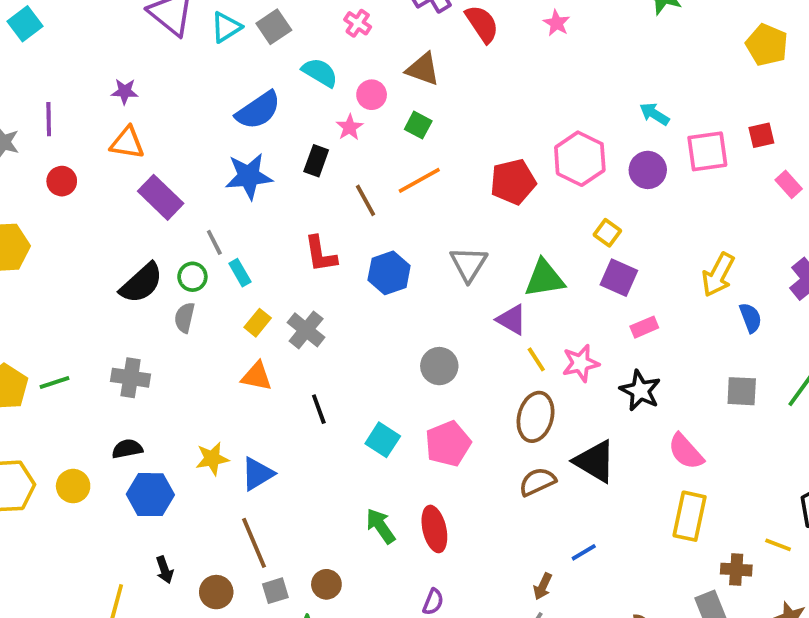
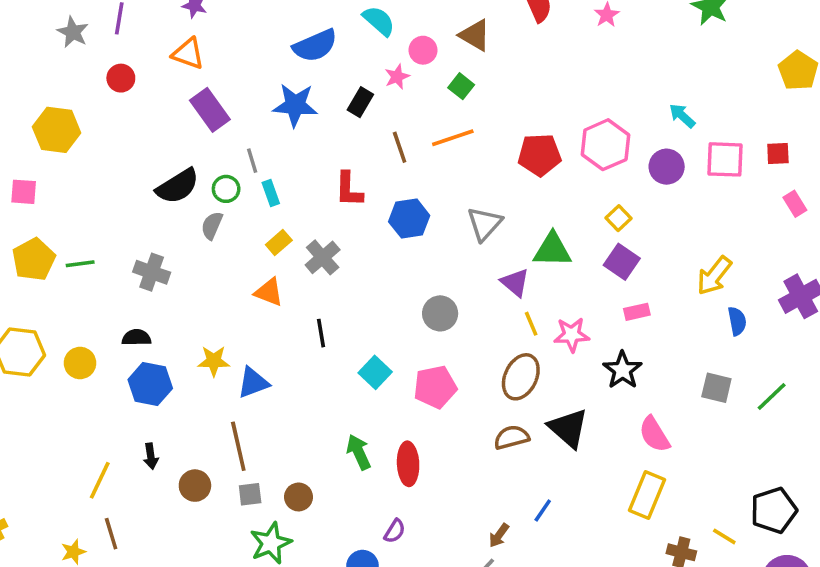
blue line: (584, 552) -> (543, 511), turned -35

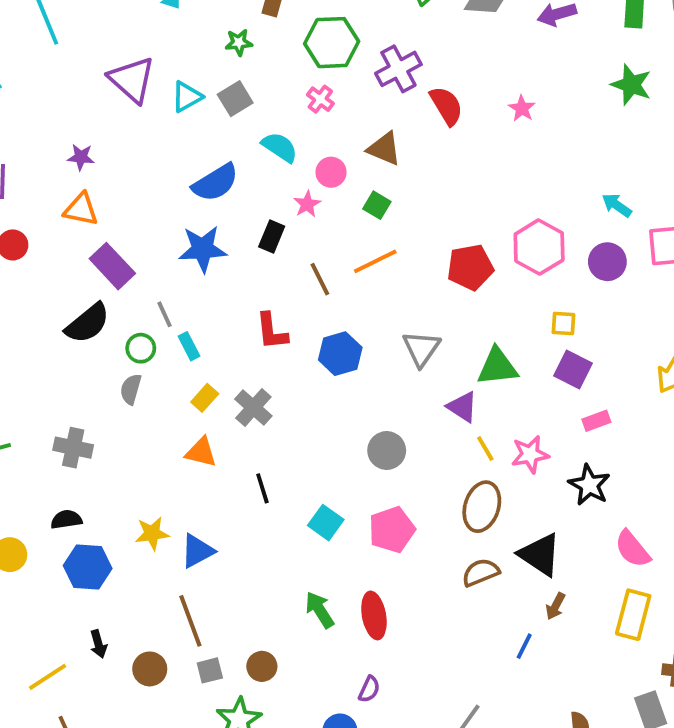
black semicircle: (178, 186) -> (88, 323), moved
yellow square: (619, 218) -> (563, 323), turned -35
yellow line: (100, 480) -> (48, 677), turned 39
brown arrow: (499, 535) -> (555, 606), moved

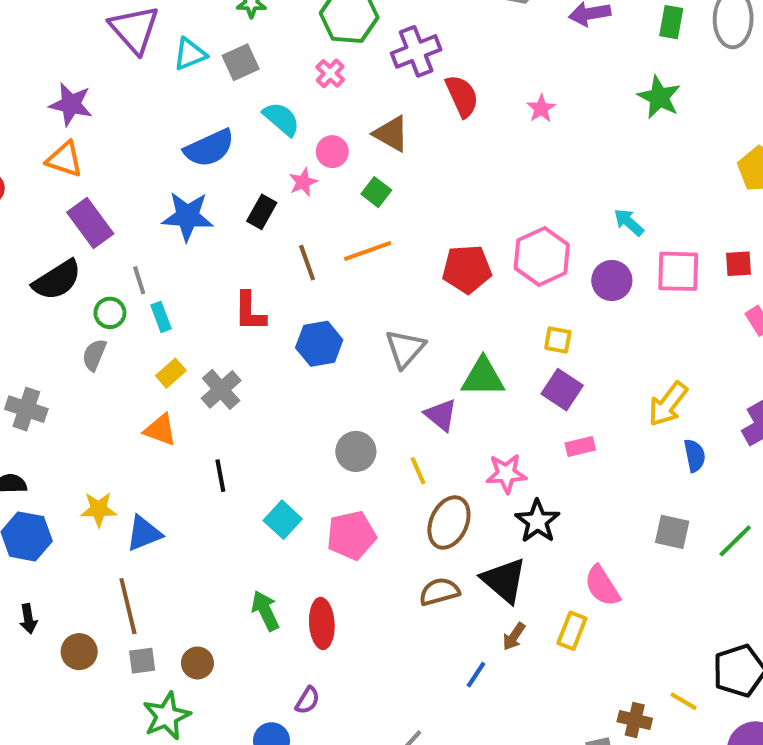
purple star: (81, 157) -> (71, 104), size x1.5
yellow line: (485, 448) -> (418, 471), moved
black star: (589, 485) -> (537, 521), moved
yellow rectangle: (633, 615) -> (572, 631), moved, size x0.7

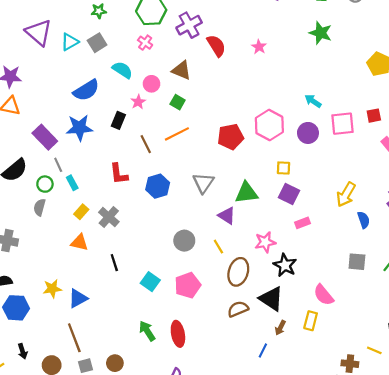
purple rectangle: (90, 223) -> (45, 137), moved

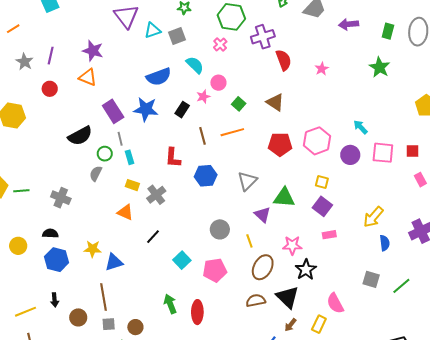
brown triangle: (181, 70) -> (275, 102), moved
yellow rectangle: (81, 212) -> (132, 185), turned 56
black line: (114, 263) -> (153, 237), turned 49

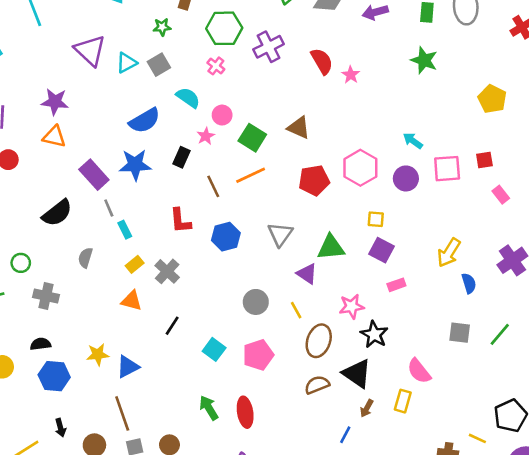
red semicircle: (284, 60) -> (322, 61), moved
green square: (239, 104) -> (252, 138), size x1.5
green circle: (105, 154) -> (21, 263), moved
yellow rectangle: (132, 185) -> (135, 264), turned -48

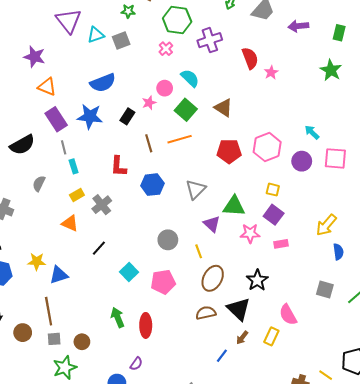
cyan semicircle: (188, 98) -> (190, 78), moved
orange triangle: (54, 137) -> (47, 87), moved
pink star: (352, 306) -> (250, 233), moved

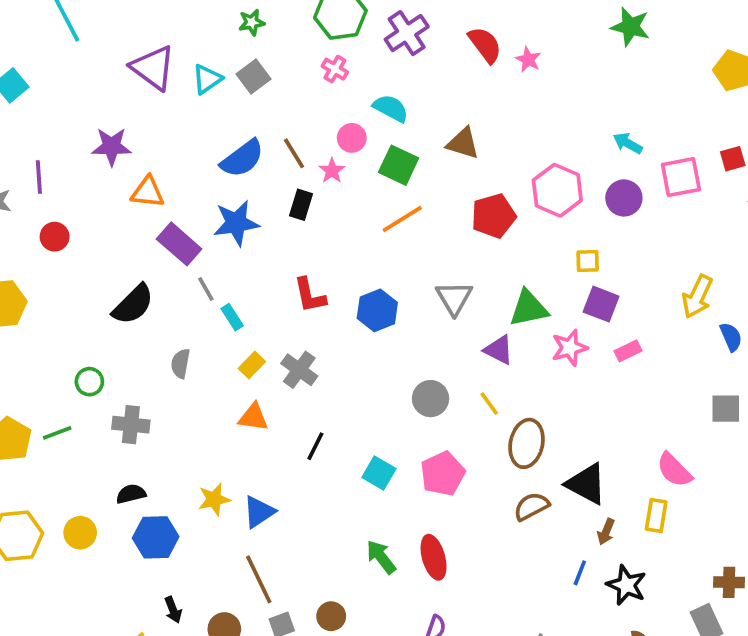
brown line: (149, 143) -> (294, 153), moved
black star: (257, 280) -> (626, 585), moved

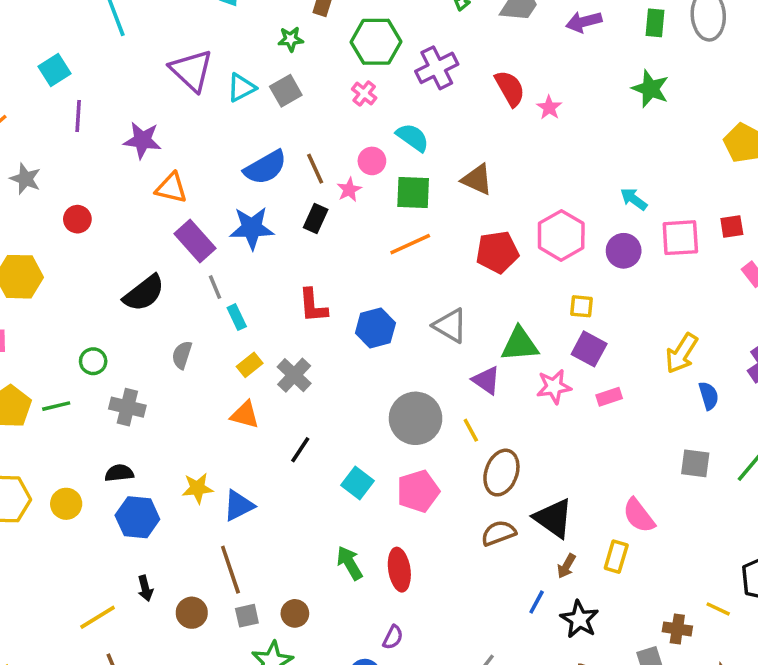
green square: (399, 165) -> (413, 193), turned -30
purple line: (39, 177) -> (78, 116), moved
gray triangle: (454, 298) -> (450, 325), turned -36
gray circle: (431, 399) -> (416, 418), size x1.5

